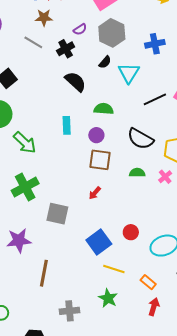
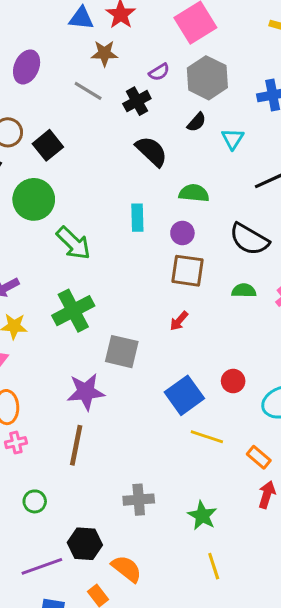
cyan triangle: (129, 73) -> (233, 139), size x0.7
purple star: (19, 240) -> (86, 392), moved
brown line: (44, 273) -> (76, 445), moved
green star: (108, 298) -> (202, 516), moved

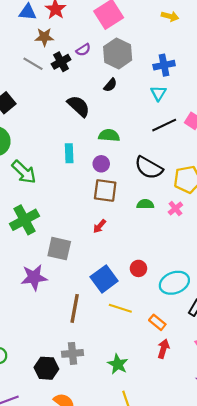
black cross: (137, 101) -> (61, 62), moved
cyan triangle: (233, 139) -> (158, 93), moved
brown line: (76, 445) -> (75, 308), moved
black hexagon: (85, 544) -> (46, 368), moved

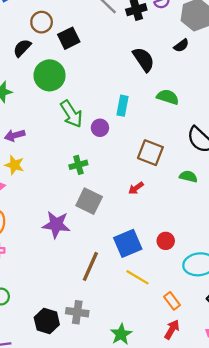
purple circle: (101, 164) -> (100, 128), moved
green cross: (24, 220) -> (78, 165), moved, size x0.6

